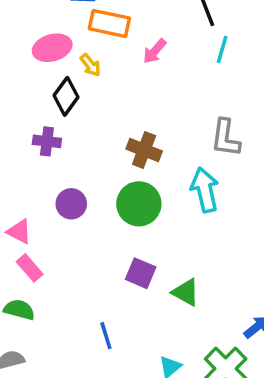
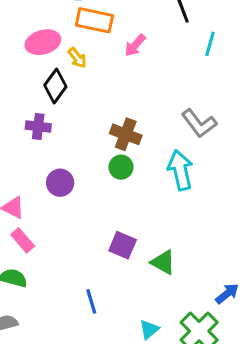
cyan line: (222, 49) -> (210, 44), moved
gray L-shape: (226, 138) -> (199, 123), turned -45
green circle: (139, 204) -> (121, 167), moved, size x0.6

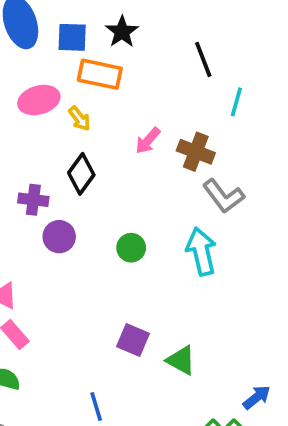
pink arrow: (135, 45) -> (148, 141), moved
black diamond: (55, 86) -> (81, 174), moved
brown cross: (126, 134) -> (196, 152), moved
purple circle: (60, 183) -> (59, 237), moved

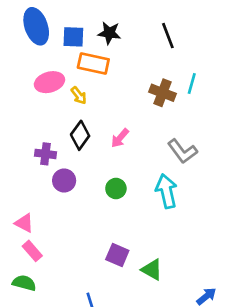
black star: (122, 32) -> (109, 33), turned -30
black line: (203, 59) -> (168, 36), moved
pink arrow: (148, 141) -> (120, 138), moved
brown cross: (196, 152) -> (162, 93), moved

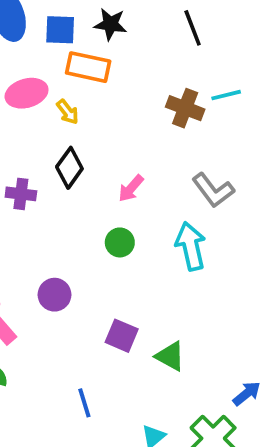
cyan line: (192, 83) -> (226, 95), turned 60
pink arrow: (120, 138) -> (131, 188), moved
purple circle: (64, 181) -> (55, 295), moved

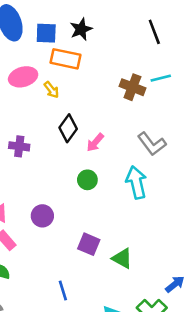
black star: (110, 24) -> (81, 29), turned -30
black line: (193, 28) -> (154, 32), moved
black diamond: (69, 168) -> (68, 128), moved

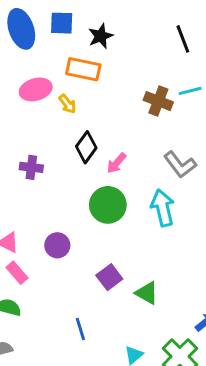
blue square: (46, 33) -> (62, 23), moved
green circle: (87, 180) -> (108, 205), size x1.6
purple square: (89, 244) -> (109, 277), turned 30

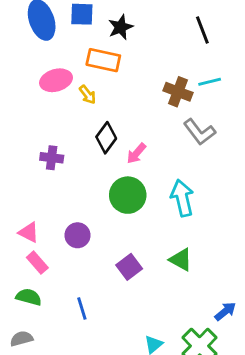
gray L-shape: (180, 165) -> (200, 132), moved
green triangle: (147, 293) -> (181, 260), moved
blue line: (80, 329) -> (82, 308), moved

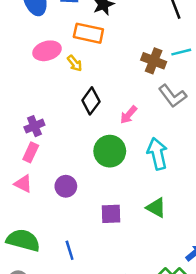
pink arrow: (136, 153) -> (129, 115), moved
purple cross: (52, 158) -> (34, 126), moved, turned -30
pink rectangle: (37, 263) -> (31, 152), moved, turned 66
purple square: (129, 267) -> (111, 214), turned 35
green semicircle: (29, 297) -> (23, 240), size x1.5

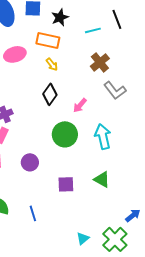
cyan line: (181, 52) -> (93, 30), moved
brown cross: (154, 61) -> (100, 62), turned 30
yellow arrow: (75, 63) -> (52, 64), moved

